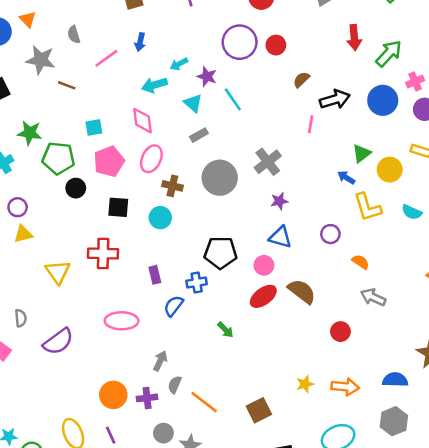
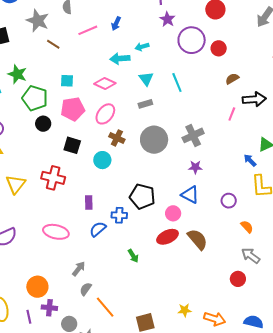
purple star: (207, 77) -> (167, 19), moved
pink diamond: (143, 121) -> (105, 84), turned -70
red circle: (340, 332) -> (238, 279), moved
purple cross: (147, 398) -> (49, 308), moved

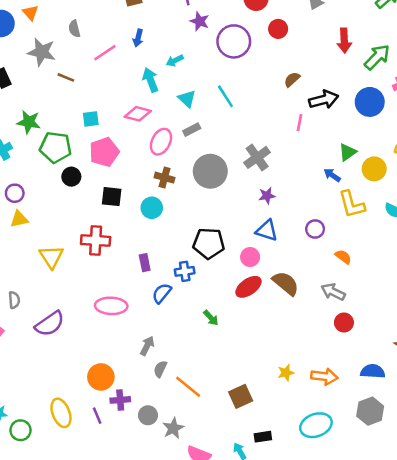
red circle: (219, 48) -> (278, 29), moved
cyan arrow: (120, 59) -> (150, 80), turned 84
pink ellipse: (105, 114) -> (161, 142), moved
gray arrow: (251, 256) -> (333, 292), moved

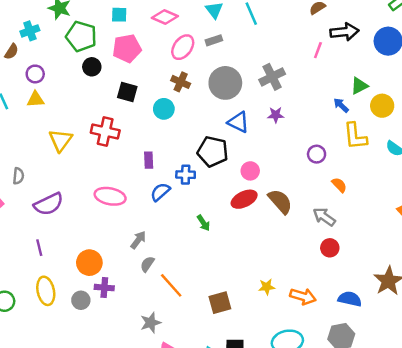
blue triangle: (267, 230) -> (238, 122), moved
gray circle: (148, 415) -> (81, 300), moved
purple line: (97, 416) -> (39, 248), moved

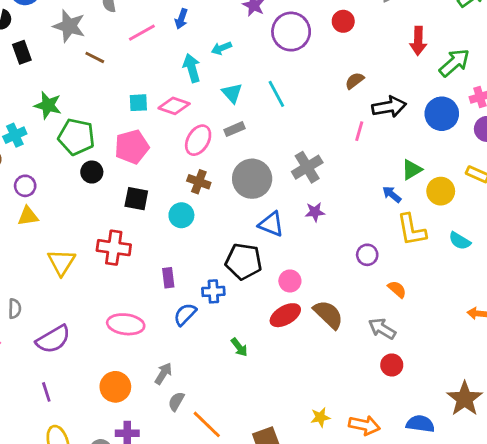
cyan square: (119, 15) -> (138, 103), moved
orange circle: (89, 263) -> (115, 387), moved

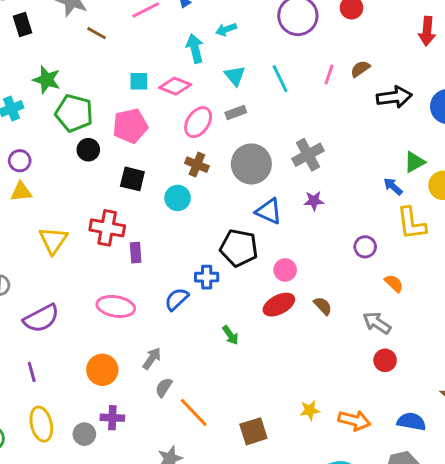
pink line: (359, 131) -> (329, 75), moved
purple rectangle: (168, 278) -> (136, 253), moved
brown semicircle: (328, 314) -> (323, 306), size x0.6

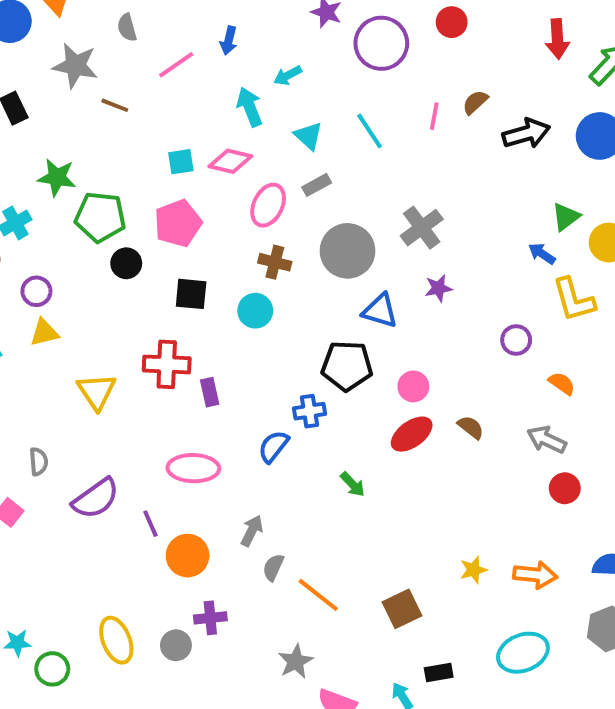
purple line: (32, 372) -> (150, 524), moved

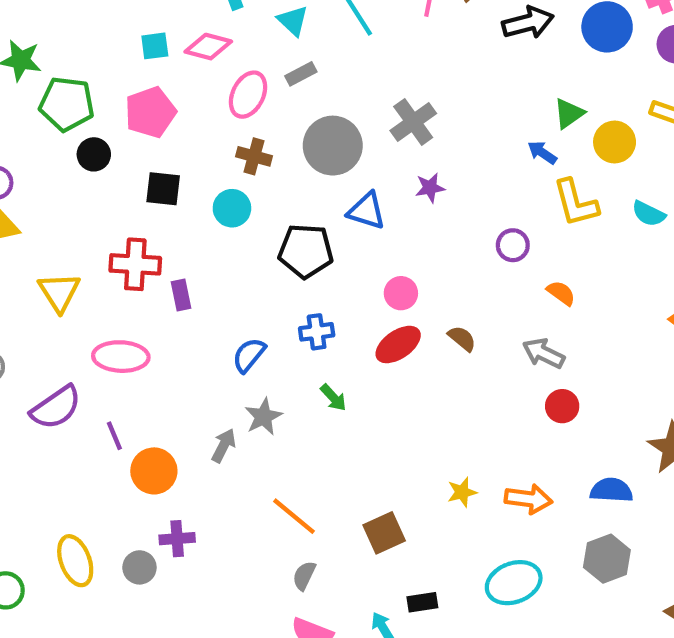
black pentagon: (347, 366) -> (306, 251), moved
blue cross: (310, 411) -> (317, 332), moved
pink ellipse: (193, 468) -> (121, 357), moved
gray semicircle: (273, 567) -> (304, 576), moved
gray star: (296, 661) -> (263, 417), moved

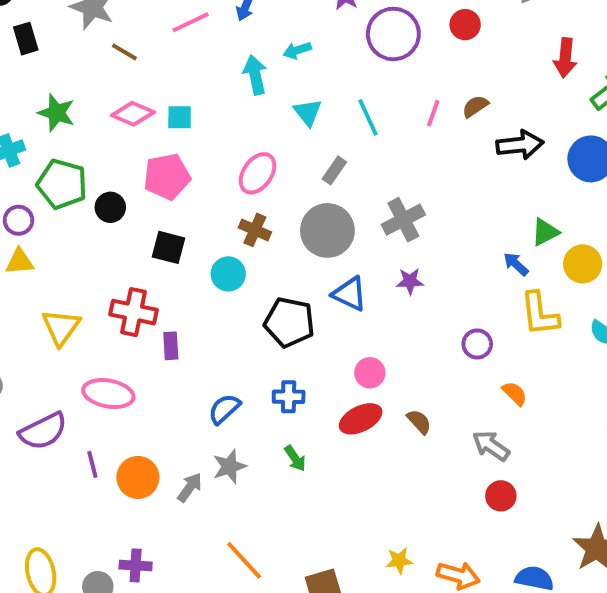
pink diamond: (208, 47) -> (133, 114), moved
gray rectangle: (301, 74) -> (334, 170), moved, turned -36
green pentagon: (67, 104) -> (62, 184), moved
orange circle: (154, 471) -> (138, 477), moved

